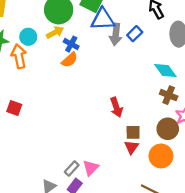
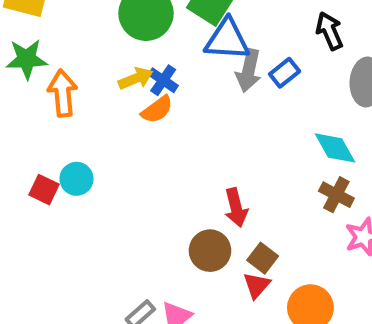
yellow arrow: (55, 32) -> (136, 78), moved
cyan circle: (28, 37) -> (76, 179), moved
brown circle: (168, 129) -> (210, 251), moved
brown square: (133, 132) -> (263, 258), turned 32

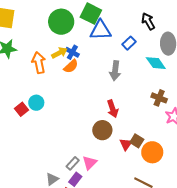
gray arrow: (249, 71) -> (115, 71), moved
orange arrow: (63, 93) -> (39, 63), moved
cyan diamond: (335, 148) -> (156, 63), moved
red square: (44, 190) -> (22, 109), turned 32
brown square: (263, 258) -> (137, 141), moved

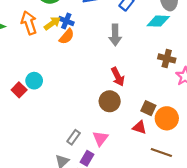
orange arrow: (39, 63) -> (29, 23), moved
cyan diamond: (156, 63) -> (158, 21), turned -45
red triangle: (126, 144) -> (139, 127), moved, turned -40
gray rectangle: (73, 163) -> (74, 137), moved

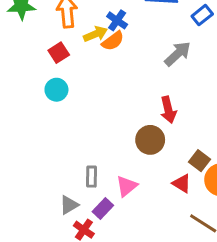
yellow arrow: (52, 23) -> (95, 34), moved
gray arrow: (115, 35) -> (178, 54), turned -145
red square: (19, 90) -> (59, 53), moved
gray rectangle: (74, 137) -> (91, 177), turned -48

